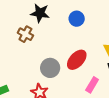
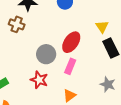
pink rectangle: (92, 85) -> (70, 66), moved

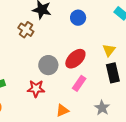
pink rectangle: (70, 66) -> (79, 83), moved
red star: (39, 80) -> (36, 89), turned -30

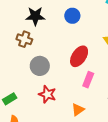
gray circle: (48, 65) -> (40, 66), moved
red star: (36, 89) -> (47, 94), turned 30

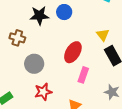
black star: (35, 16) -> (39, 16), moved
red star: (47, 94) -> (43, 92), turned -30

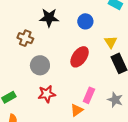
blue circle: (64, 12) -> (85, 21), moved
pink rectangle: (83, 75) -> (89, 95), moved

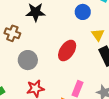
blue circle: (85, 21) -> (83, 12), moved

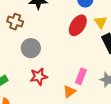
red ellipse: (67, 51) -> (78, 25), moved

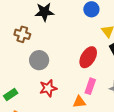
red ellipse: (78, 25) -> (88, 57), moved
orange triangle: (69, 92) -> (79, 102), turned 32

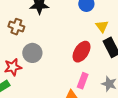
red star: (48, 88) -> (13, 67), moved

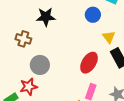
red star: (13, 67) -> (29, 87), moved

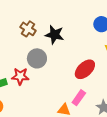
black star: (46, 17) -> (54, 35), moved

